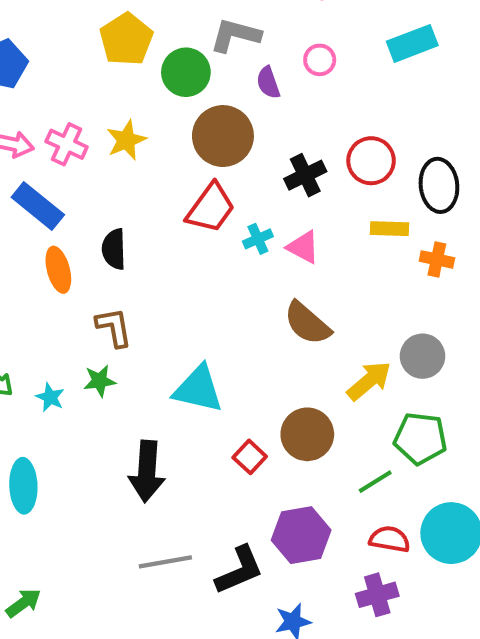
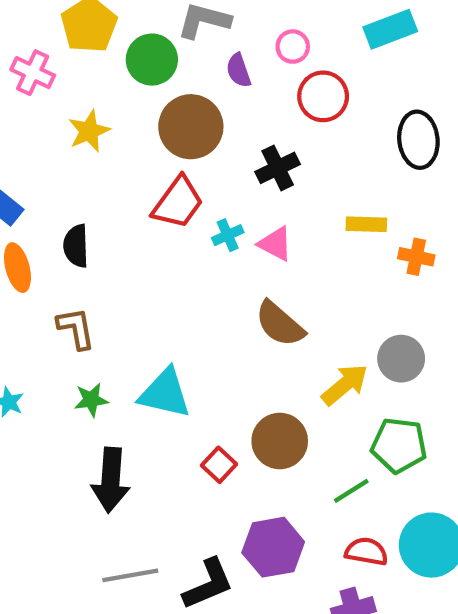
pink cross: (67, 144) -> (33, 73), moved
red circle: (371, 161) -> (323, 96), moved
black ellipse: (439, 185) -> (418, 140), moved
green star: (100, 381) -> (91, 400), moved

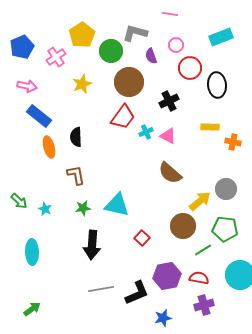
pink cross: (33, 73) -> (56, 57), turned 30
black ellipse: (418, 140) -> (217, 85), moved
brown circle: (280, 441) -> (183, 226), moved
red semicircle: (366, 552) -> (199, 278), moved

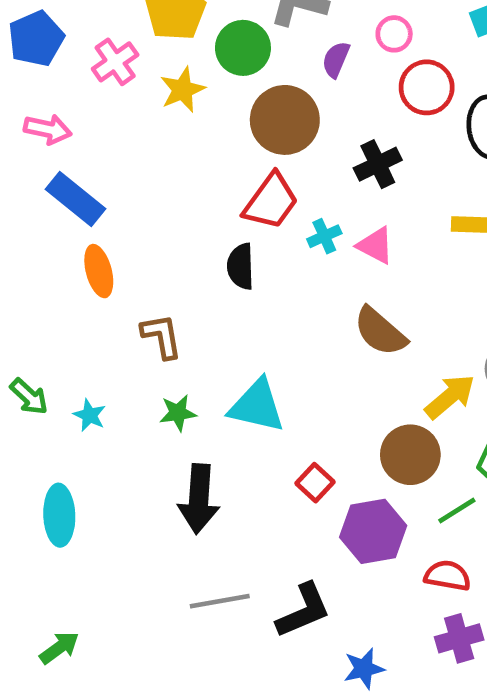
purple semicircle: (151, 56) -> (336, 60), turned 42
yellow star: (82, 84) -> (182, 90), moved
black semicircle: (76, 137) -> (241, 266), moved
purple hexagon: (167, 276) -> (373, 531), moved

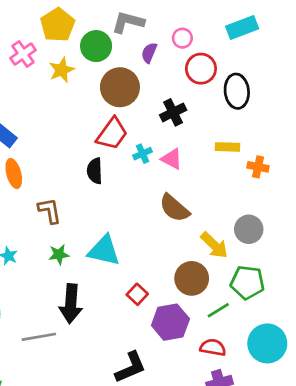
yellow arrow: (450, 397) -> (214, 245), turned 84
gray line: (220, 601) -> (39, 337), moved

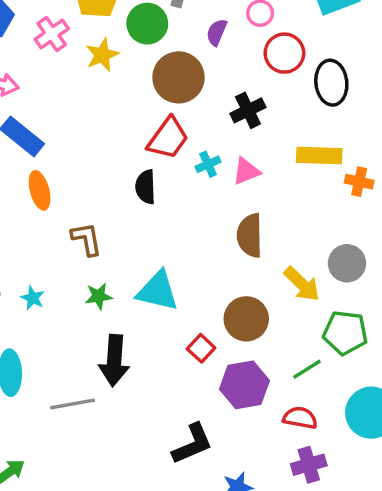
yellow rectangle: (227, 147) -> (319, 156), size x1.4
pink triangle: (172, 159) -> (246, 171), turned -50
brown semicircle: (174, 208) -> (250, 235), turned 48
brown circle: (192, 278) -> (246, 319), moved

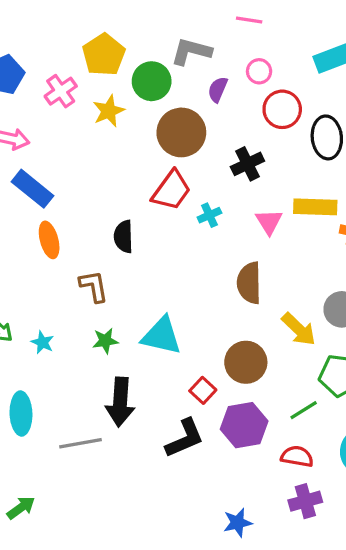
pink triangle: (246, 171) -> (269, 222), moved, turned -40
black semicircle: (145, 187) -> (123, 237), moved
black L-shape: (192, 444) -> (185, 438), moved

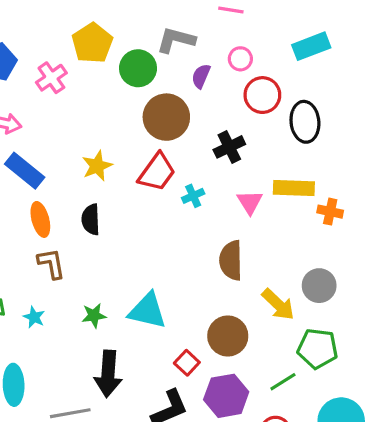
yellow star: (109, 111) -> (97, 166), moved
black semicircle: (123, 237) -> (91, 219), moved
brown L-shape: (94, 286) -> (51, 264), moved

